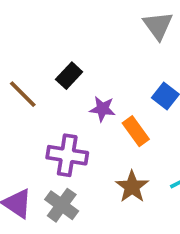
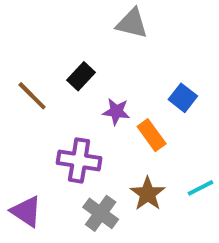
gray triangle: (158, 26) -> (132, 23), moved, turned -40
gray cross: (62, 205) -> (101, 213), moved

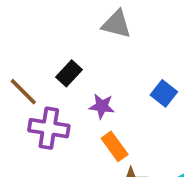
orange rectangle: (152, 135) -> (115, 146), moved
purple cross: (79, 160) -> (49, 128), moved

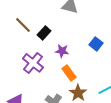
brown line: (23, 92) -> (23, 25), moved
purple cross: (49, 128) -> (33, 63), turned 30

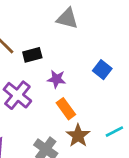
black rectangle: (44, 33) -> (32, 55), turned 32

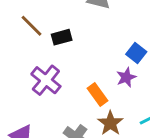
purple star: (57, 79) -> (126, 77), moved, turned -30

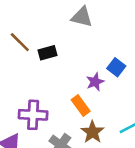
purple star: (126, 77) -> (95, 82), moved
purple cross: (46, 80) -> (33, 115), moved, turned -36

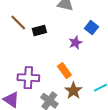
blue square: (116, 67) -> (91, 28), moved
purple star: (95, 82) -> (75, 43), moved

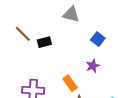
purple star: (75, 43) -> (93, 66), moved

